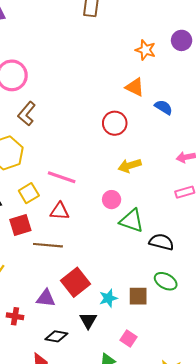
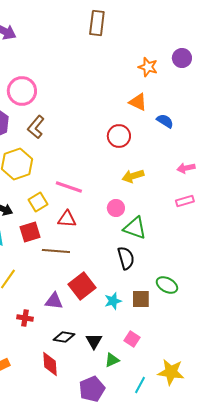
black semicircle: (161, 242) -> (126, 258), moved, turned 60
black triangle: (88, 320) -> (94, 341), moved

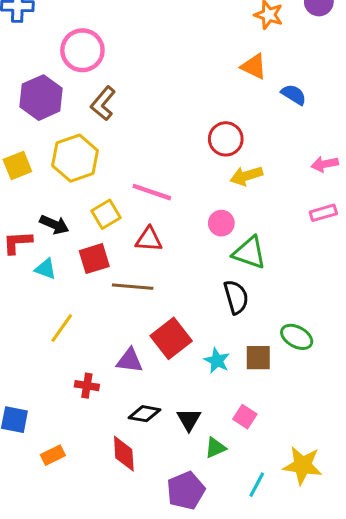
red circle: (119, 136) -> (226, 139), moved
cyan star: (113, 301) -> (217, 361), turned -30

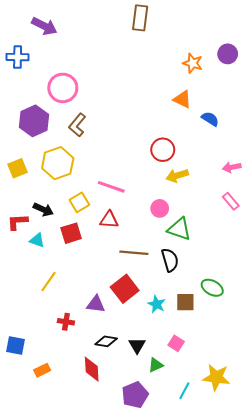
pink rectangle: (323, 213) -> (231, 201), turned 66
brown line: (133, 287) -> (134, 253), moved

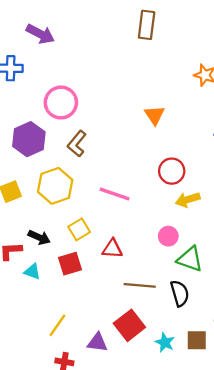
orange triangle: (182, 99) -> (155, 115), moved, turned 30
pink line: (111, 187) -> (115, 194), moved
yellow line: (48, 282) -> (57, 325), moved

